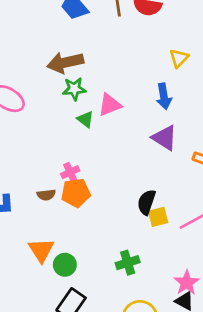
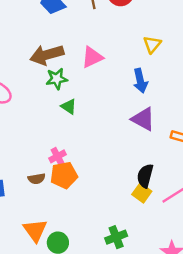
pink triangle: (110, 105) -> (92, 57), moved
black semicircle: (147, 202) -> (145, 176), moved
yellow square: (158, 217) -> (142, 193), turned -36

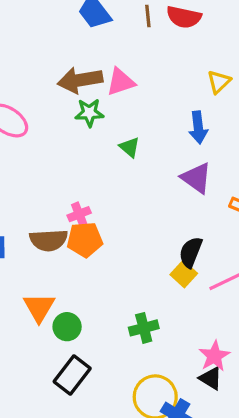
pink triangle: (92, 57) -> (121, 82), moved
green triangle: (69, 106) -> (129, 147), moved
brown semicircle: (37, 179) -> (49, 240), size x1.6

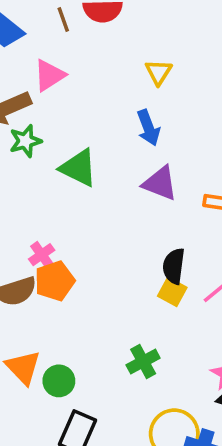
pink triangle: (121, 82) -> (49, 75), moved
green triangle: (129, 147) -> (79, 168), size x1.6

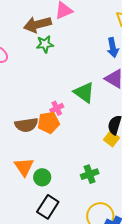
green triangle: (79, 168) -> (84, 92), moved
pink cross: (42, 255) -> (57, 108), moved

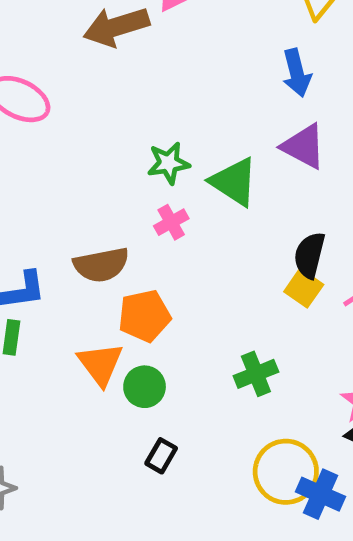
green star: (45, 44) -> (168, 163), moved
orange pentagon: (49, 123) -> (144, 316), moved
black rectangle: (48, 207) -> (161, 456), size x0.6

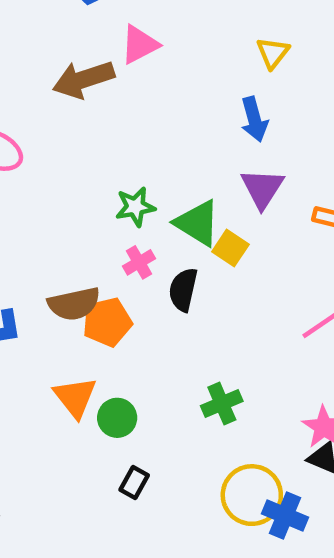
purple triangle: (304, 146) -> (262, 188), turned 36
black semicircle: (310, 255) -> (183, 290), moved
yellow square: (304, 288) -> (230, 248), moved
orange pentagon: (144, 316) -> (107, 322), moved

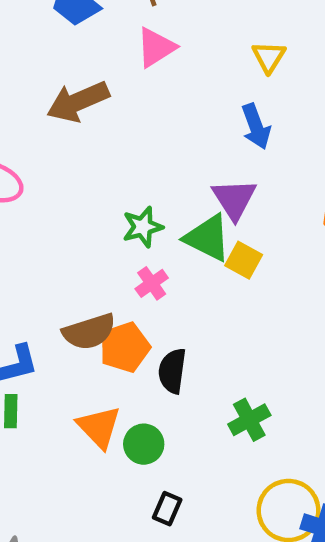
pink triangle: (139, 44) -> (156, 47), moved
purple triangle: (262, 188) -> (234, 199), moved
black semicircle: (183, 290) -> (172, 371), moved

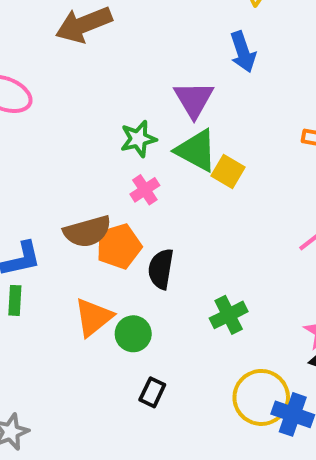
purple triangle: (234, 199) -> (194, 99), moved
orange triangle: (99, 427) -> (93, 317), turned 33

